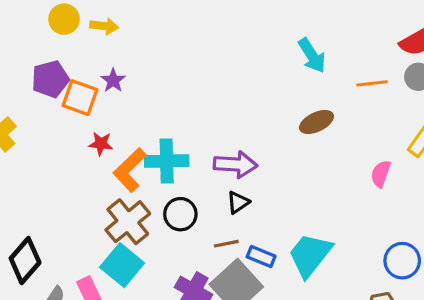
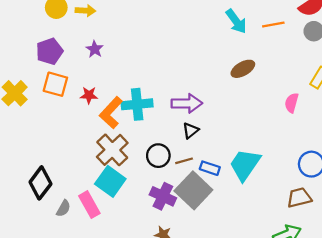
orange line: (372, 83) -> (273, 25), moved
orange square: (80, 98) -> (55, 84), moved
black circle: (180, 214) -> (158, 156), moved

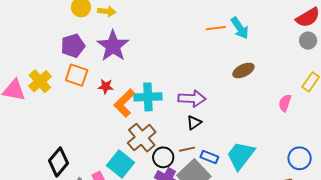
orange line: (273, 25) -> (216, 28), moved
purple star: (95, 49) -> (113, 46), size x2.0
brown cross: (112, 150) -> (142, 138), moved
black circle: (158, 156) -> (163, 157), moved

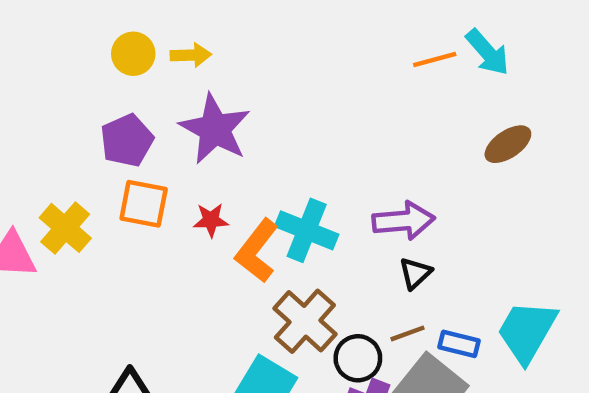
cyan cross: (148, 97) -> (307, 230), turned 32

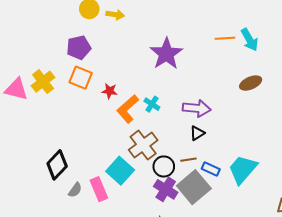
purple star: (215, 129) -> (166, 54), moved
cyan cross: (307, 230) -> (152, 104), size x0.6

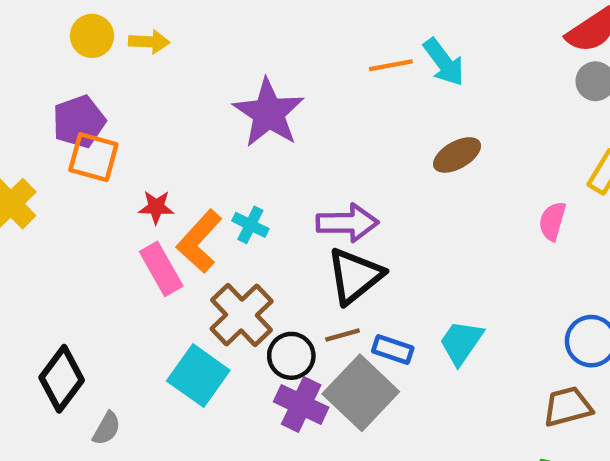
orange square: (81, 78) -> (93, 157), moved
black triangle: (197, 133) -> (355, 276), size x1.8
cyan trapezoid: (243, 169) -> (461, 342), size x0.7
pink rectangle: (99, 189) -> (161, 269), moved

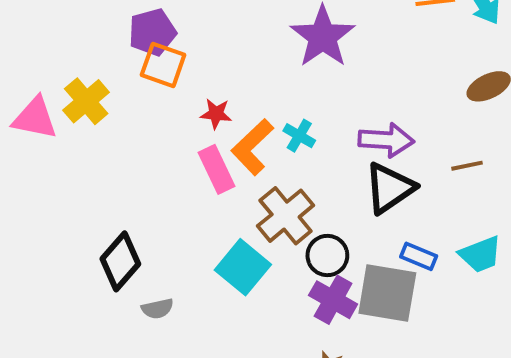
brown line: (342, 335) -> (467, 166), moved
cyan trapezoid: (461, 342) -> (480, 254), turned -150
gray square: (361, 393) -> (387, 293), turned -38
gray semicircle: (107, 428) -> (157, 309), turned 44

